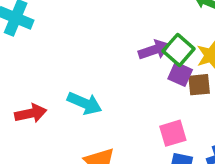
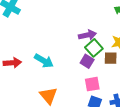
green square: (179, 50) -> (94, 48), moved
purple square: (180, 74) -> (87, 61), moved

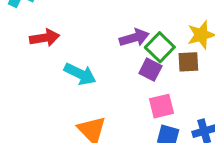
purple arrow: (87, 35) -> (134, 38), moved
red arrow: (12, 63) -> (45, 38), moved

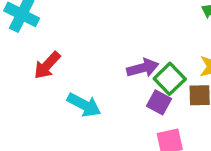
red arrow: (45, 38) -> (47, 65), turned 140

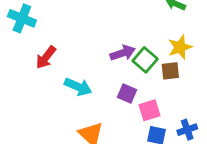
purple square: (159, 102) -> (127, 93), moved

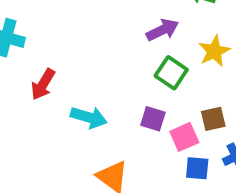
purple arrow: (123, 53) -> (162, 30), moved
brown square: (170, 71) -> (213, 119), moved

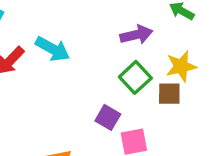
cyan arrow: (89, 117) -> (53, 49), moved
brown square: (213, 119) -> (169, 94), moved

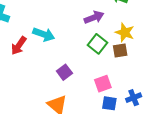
yellow star: (181, 66) -> (125, 32), turned -30
purple square: (108, 117) -> (64, 72), moved, turned 32

